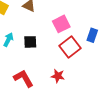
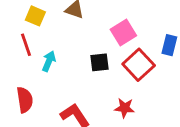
black square: (30, 42) -> (99, 62), moved

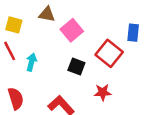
pink square: (123, 32) -> (72, 30), moved
black square: (99, 62) -> (76, 66), moved, turned 36

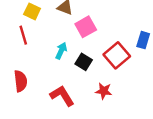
cyan arrow: (31, 62) -> (61, 51), moved

